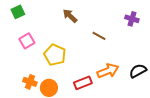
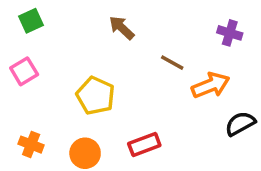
pink square: (27, 41) -> (24, 71), moved
orange arrow: (108, 71) -> (211, 85), moved
orange cross: (30, 82) -> (31, 145), moved

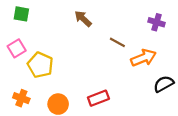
green square: (31, 21) -> (21, 14), turned 35
yellow pentagon: (96, 96) -> (40, 65), moved

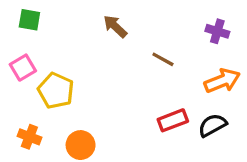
orange arrow: (143, 58) -> (222, 81), moved
black semicircle: (164, 84) -> (212, 125), moved
red rectangle: (98, 98) -> (173, 120), moved

